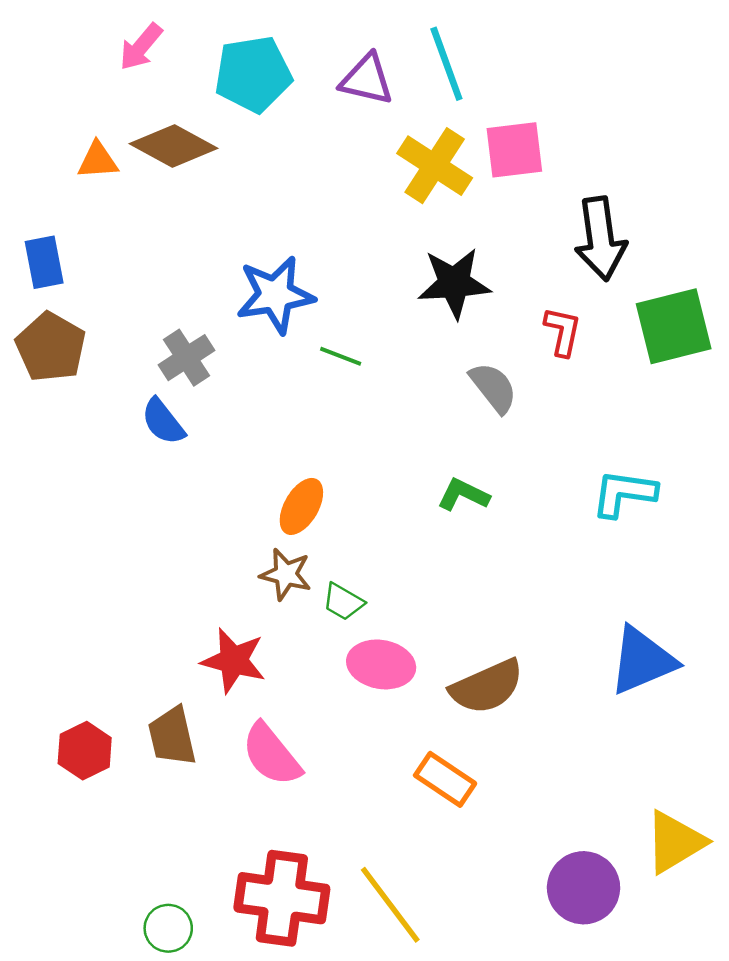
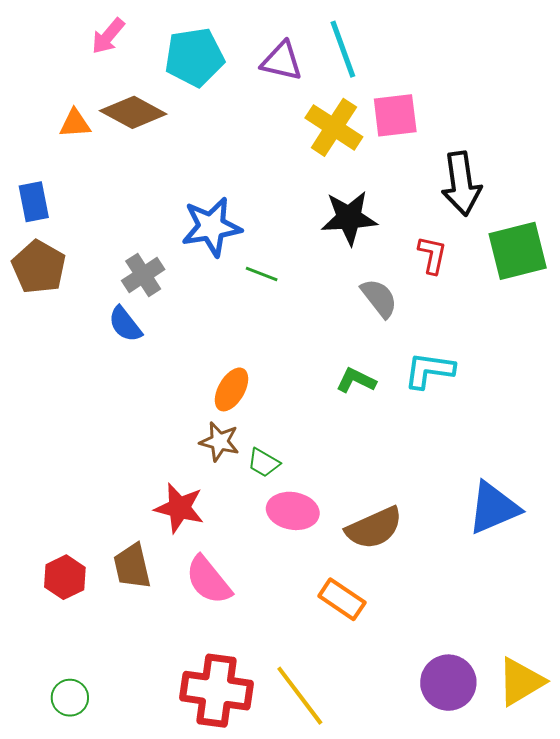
cyan L-shape: (624, 493) -> (429, 370), moved
yellow triangle: (675, 842) -> (521, 682), moved
green circle: (168, 928) -> (70, 698), moved

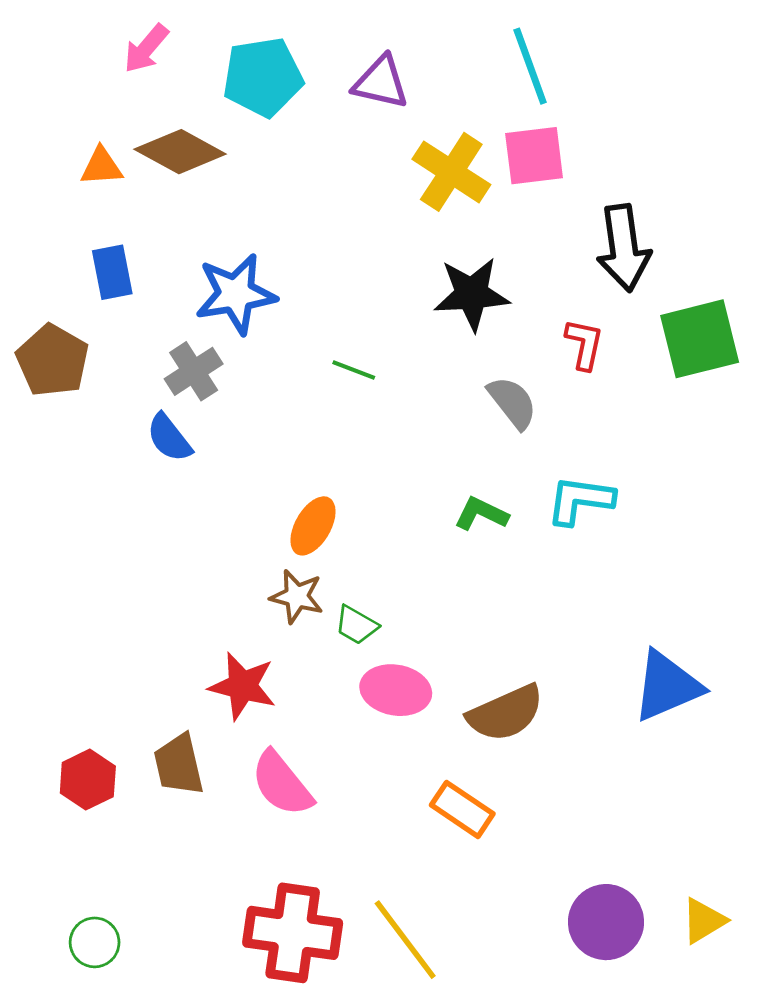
cyan line: (343, 49) -> (530, 66), moved
blue rectangle: (34, 202) -> (112, 272), moved
blue star: (211, 227) -> (236, 294), moved
yellow triangle: (521, 682) -> (704, 921), size x0.7

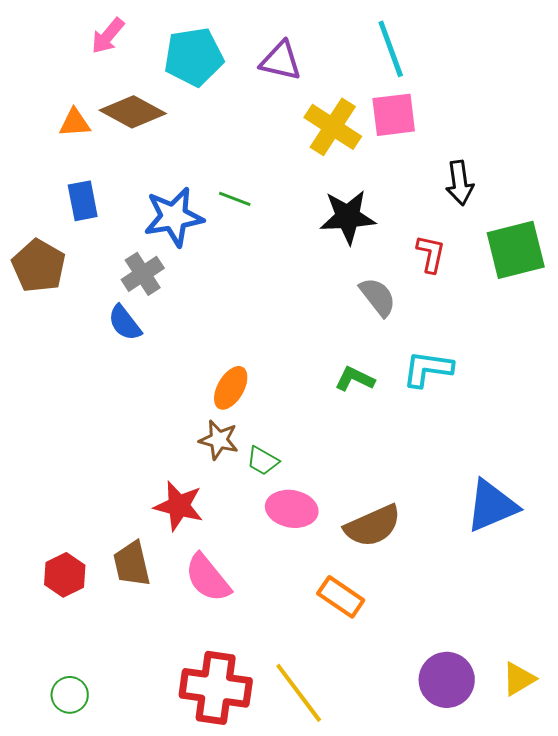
black arrow: (624, 248) -> (460, 183), size x0.7
green line: (354, 370) -> (235, 199), moved

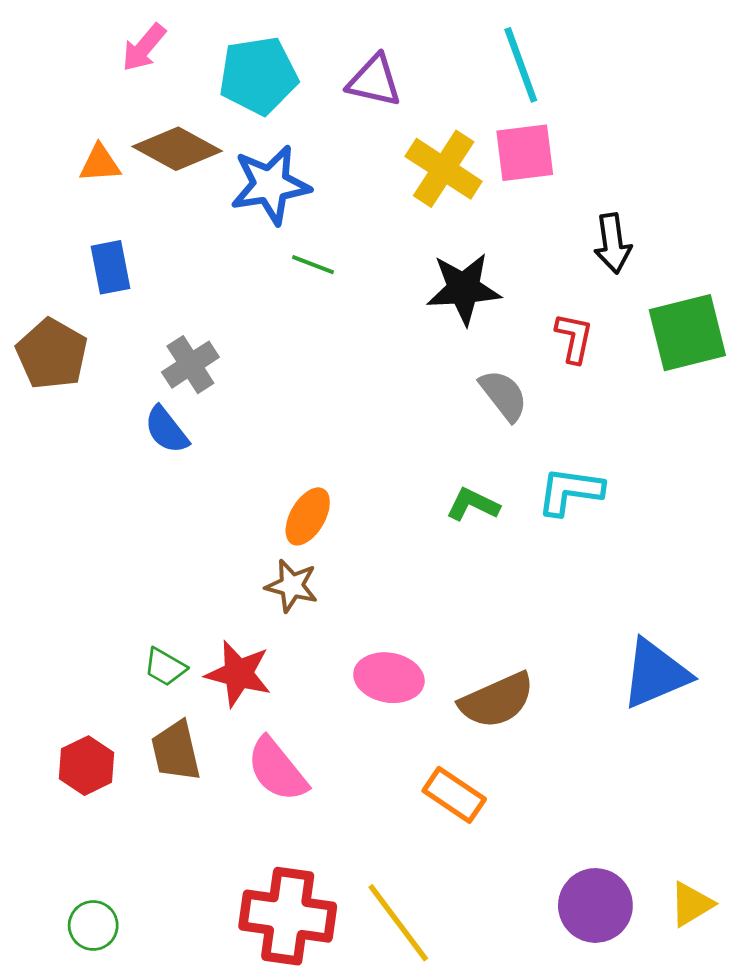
blue star: (174, 217) -> (270, 185), moved
green trapezoid: (263, 461) -> (165, 667), moved

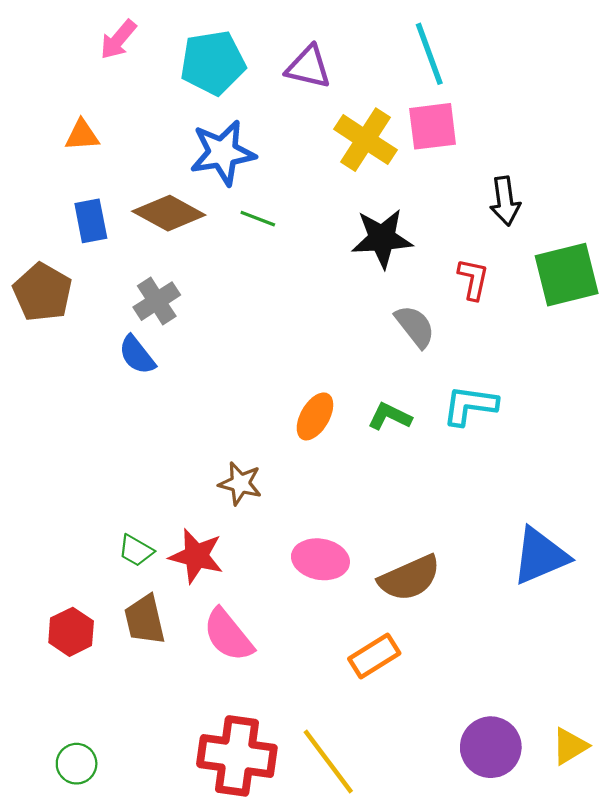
brown diamond: (177, 149) -> (169, 213), moved
orange ellipse: (308, 516) -> (315, 416), moved
orange rectangle: (454, 795) -> (374, 656), turned -66

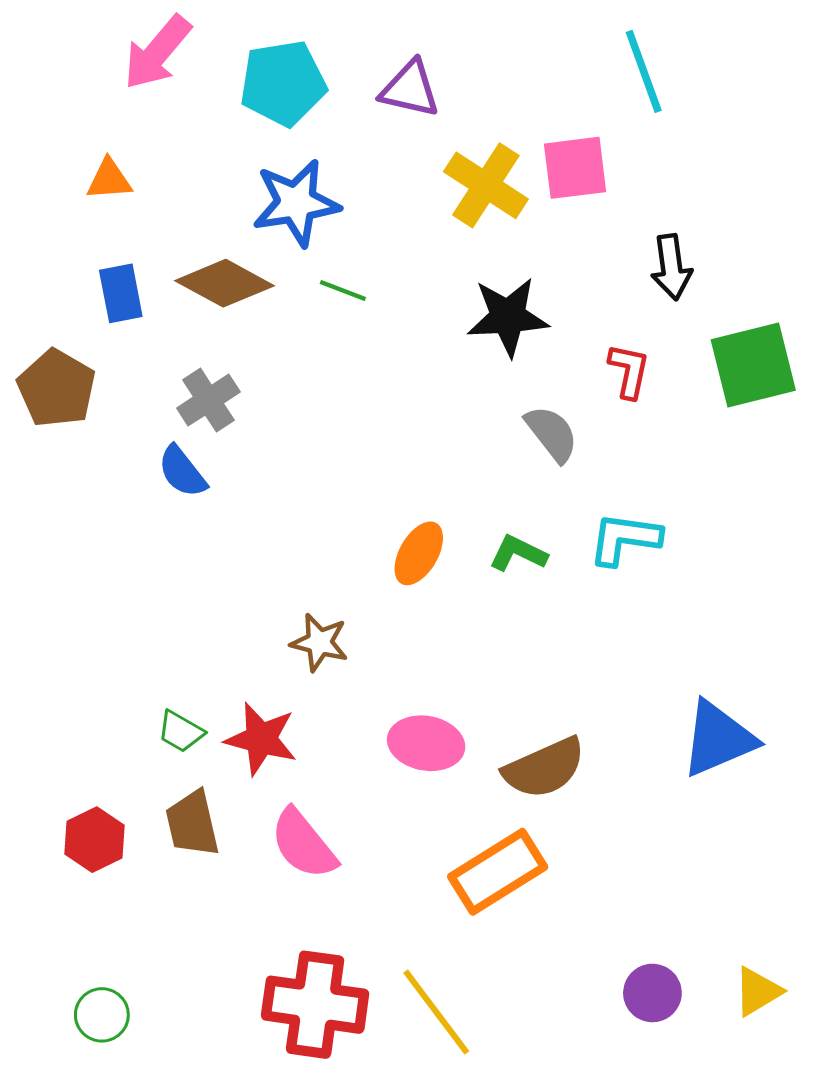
pink arrow: (118, 40) -> (157, 52), size x1.4
cyan line: (429, 54) -> (644, 71), moved
orange rectangle: (374, 656) -> (498, 872), size x1.4
purple circle: (491, 747) -> (652, 993), size x0.7

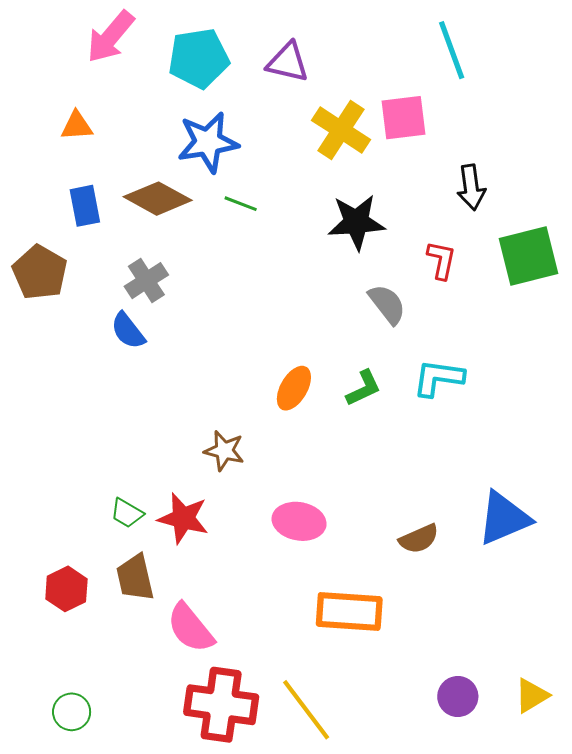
green L-shape: (518, 553) -> (364, 388), turned 129
brown semicircle: (544, 768) -> (419, 539), moved, size x0.7
pink semicircle: (303, 844) -> (190, 628), moved
orange rectangle: (498, 872) -> (349, 611), turned 36

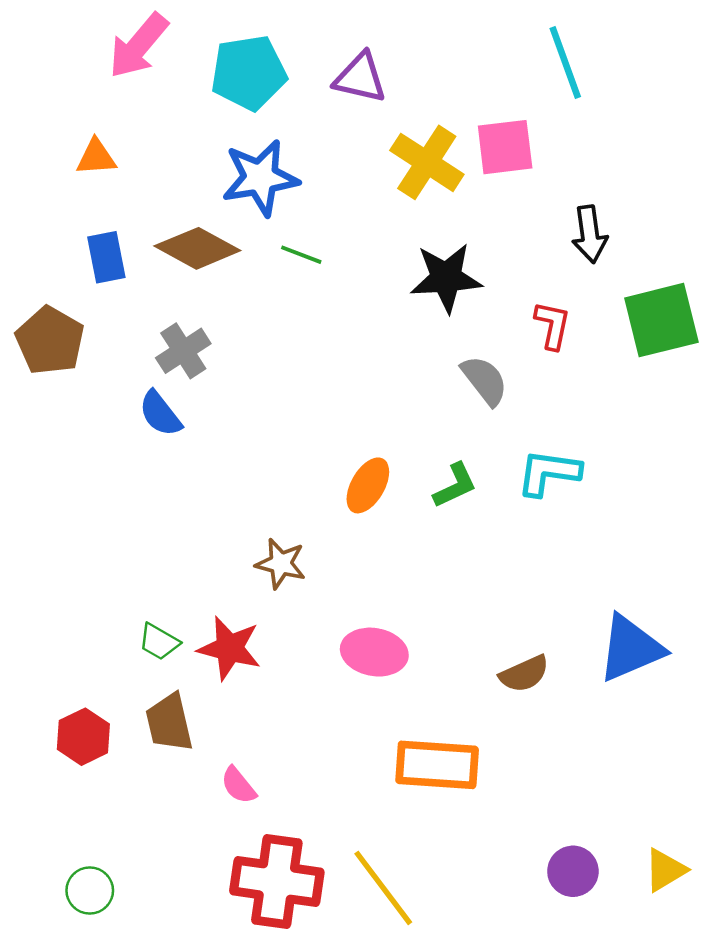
pink semicircle: (190, 628) -> (238, 785), size x0.6

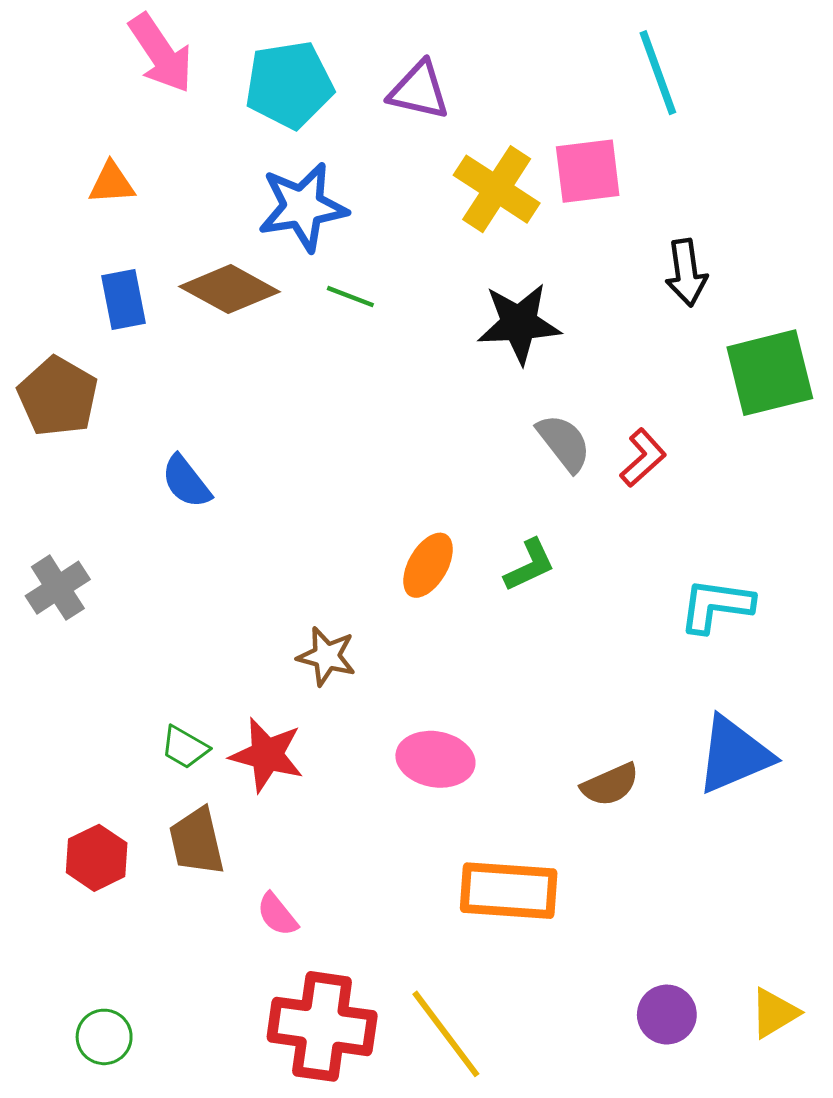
pink arrow: (138, 46) -> (161, 53), turned -74
red L-shape: (552, 325) -> (643, 458), moved, turned 36
gray cross: (183, 351) -> (58, 588), moved
cyan L-shape: (549, 473) -> (716, 606), moved

